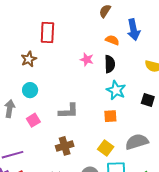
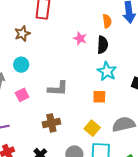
orange semicircle: (112, 40) -> (107, 21), turned 56

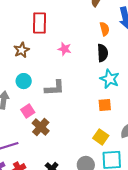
pink star: (80, 38) -> (65, 49), moved
gray L-shape: (58, 88) -> (55, 88), moved
brown cross: (51, 123) -> (41, 127), moved, turned -30

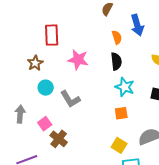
pink star: (65, 49) -> (78, 60), size x1.5
cyan circle: (24, 81) -> (46, 88), moved
gray L-shape: (55, 88) -> (70, 99), turned 65

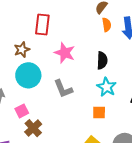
orange semicircle: (117, 37) -> (107, 25), moved
cyan circle: (46, 88) -> (28, 75), size x1.6
gray L-shape: (70, 99) -> (63, 89), moved

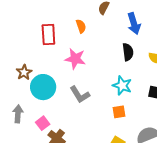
orange semicircle: (107, 25) -> (81, 26), moved
brown star: (22, 50) -> (24, 72), moved
black semicircle: (102, 60) -> (128, 52), moved

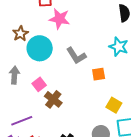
pink star: (75, 59) -> (59, 19), moved
orange square: (119, 112) -> (99, 74), moved

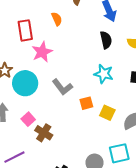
pink star: (59, 19) -> (42, 52), turned -30
yellow square: (114, 105) -> (107, 113), moved

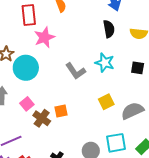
gray L-shape: (62, 87) -> (76, 71), moved
orange square: (86, 103) -> (61, 111), moved
yellow square: (107, 113) -> (106, 102), turned 35

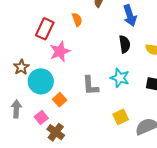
red rectangle: (29, 15) -> (45, 29), turned 30
gray L-shape: (76, 71) -> (90, 86), turned 30
orange square: (61, 111) -> (60, 100), moved, turned -32

